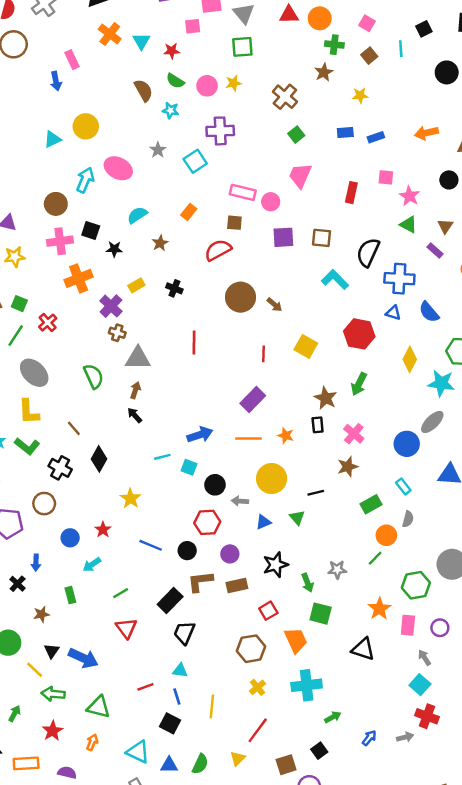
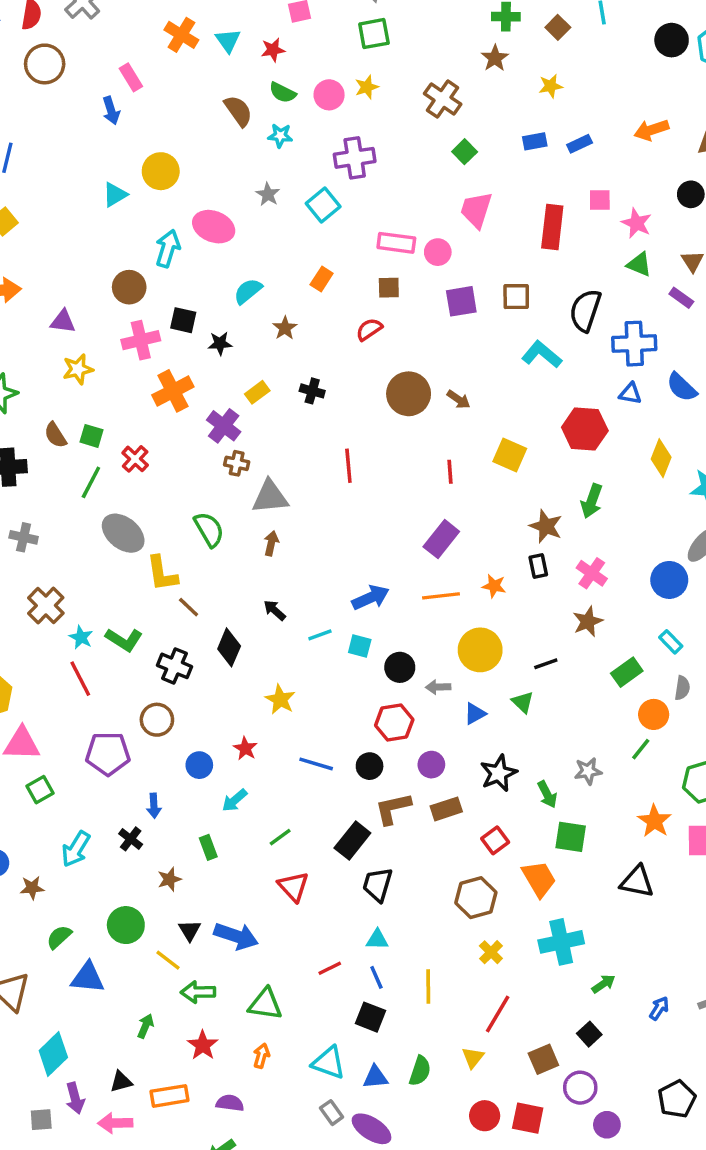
red rectangle: (351, 193) -> (552, 227), size x1.4
red semicircle: (218, 250) -> (369, 329), size x0.7
yellow L-shape: (29, 412) -> (162, 573), moved
black arrow: (135, 415) -> (275, 610), moved

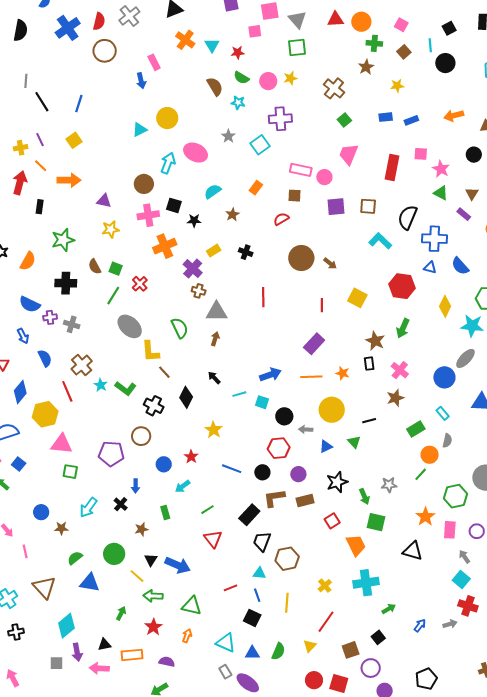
black circle: (672, 40) -> (445, 63), moved
red line: (80, 679) -> (67, 391), moved
green square: (40, 790) -> (70, 472), turned 35
brown hexagon: (476, 898) -> (287, 559), moved

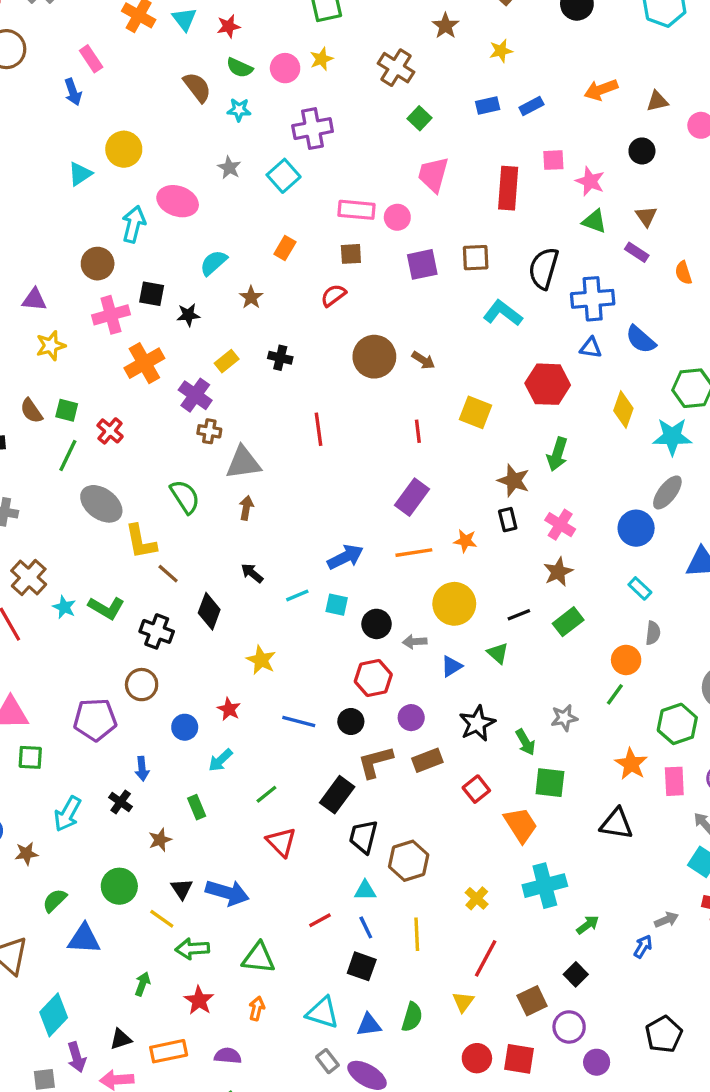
green rectangle: (416, 429) -> (568, 622), moved
gray arrow: (450, 624) -> (666, 920), moved

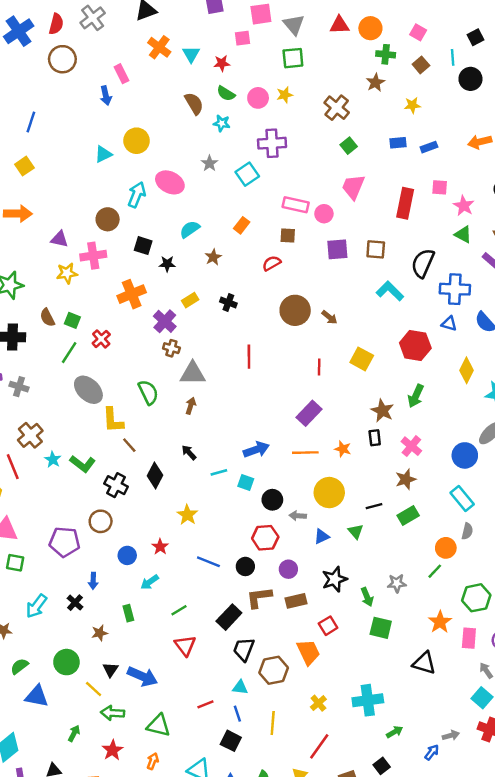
pink cross: (111, 315) -> (93, 256), moved
cyan rectangle: (640, 588) -> (462, 498), size x1.5
orange trapezoid: (521, 825) -> (308, 652), moved

